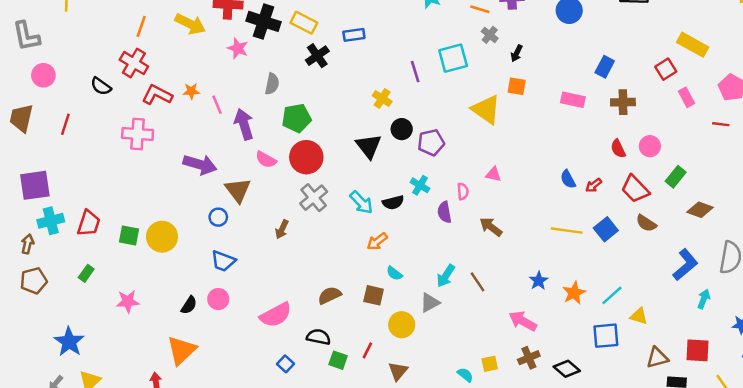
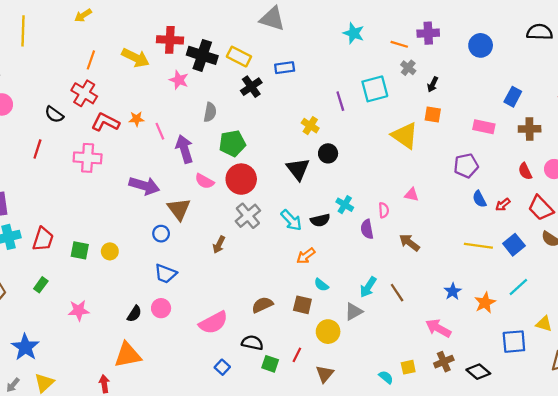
red line: (65, 124) -> (37, 149), moved
purple pentagon: (431, 143) -> (466, 166), moved
yellow circle: (162, 237) -> (110, 251), size x0.6
cyan line: (612, 295) -> (518, 287), moved
orange triangle: (182, 350) -> (128, 355), turned 32

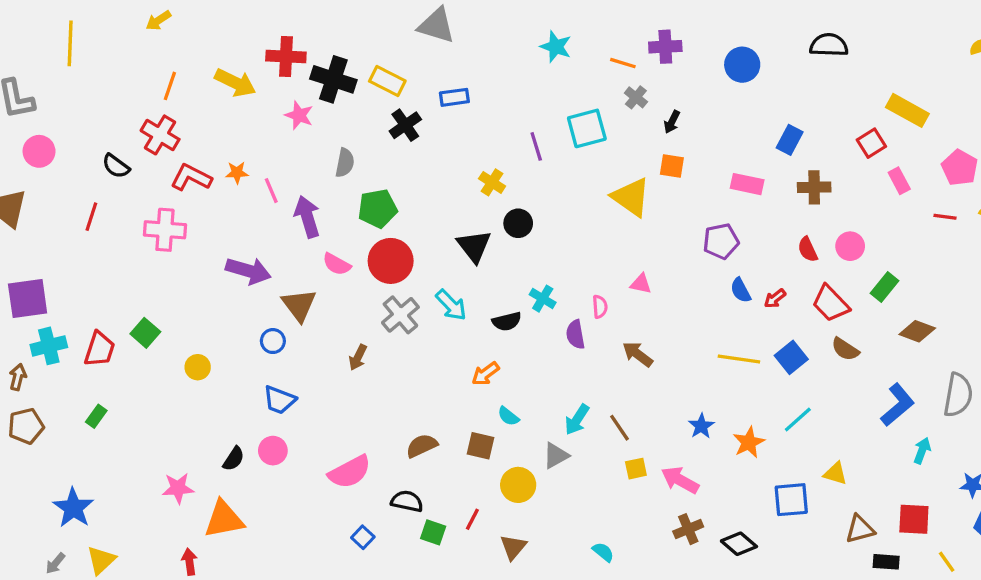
cyan arrow: (291, 220) -> (451, 305), moved
green square: (80, 250) -> (145, 333), moved, turned 30
pink star: (79, 310) -> (178, 488), moved
yellow square: (408, 367) -> (636, 469), moved

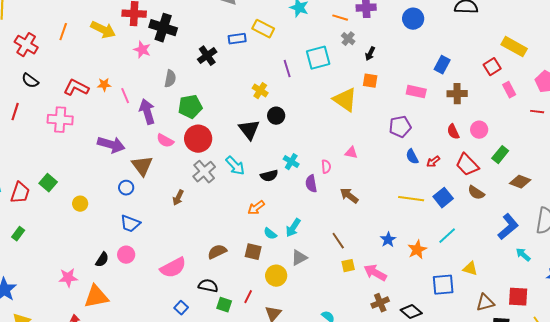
yellow rectangle: (387, 81) -> (263, 29), moved
red cross: (160, 135) -> (26, 45), moved
cyan arrow: (577, 420) -> (293, 228), moved
cyan arrow: (922, 451) -> (523, 255), turned -70

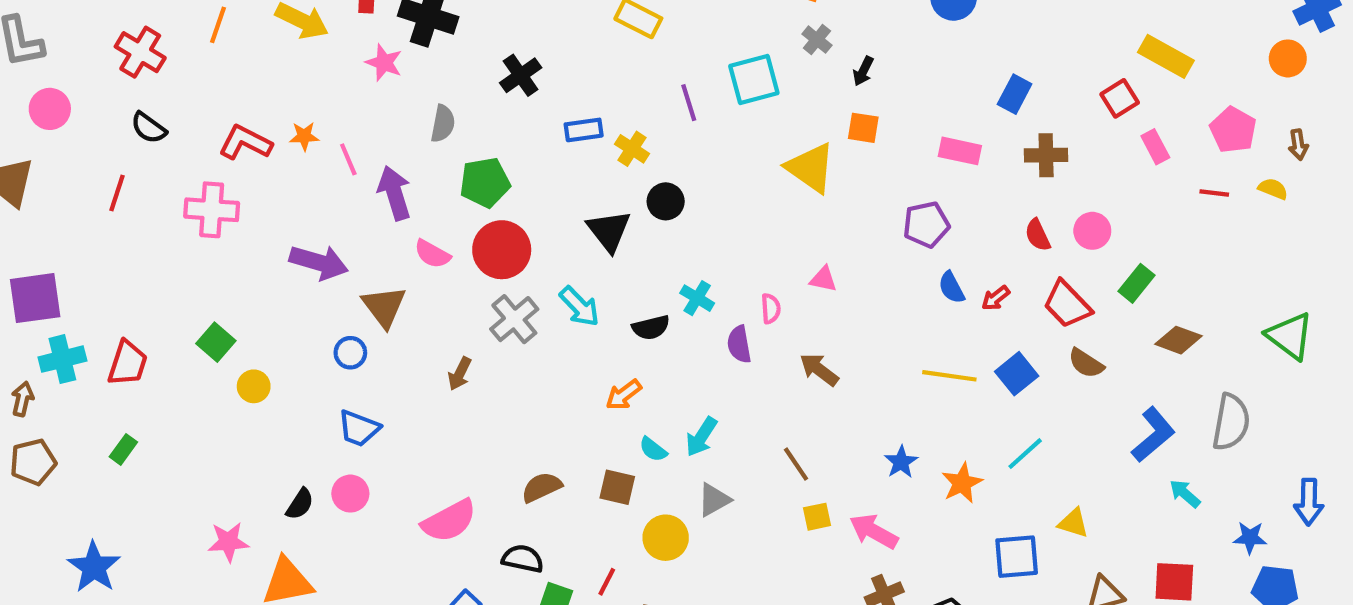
blue rectangle: (237, 39) -> (584, 130), moved
green square: (48, 183) -> (216, 342), moved

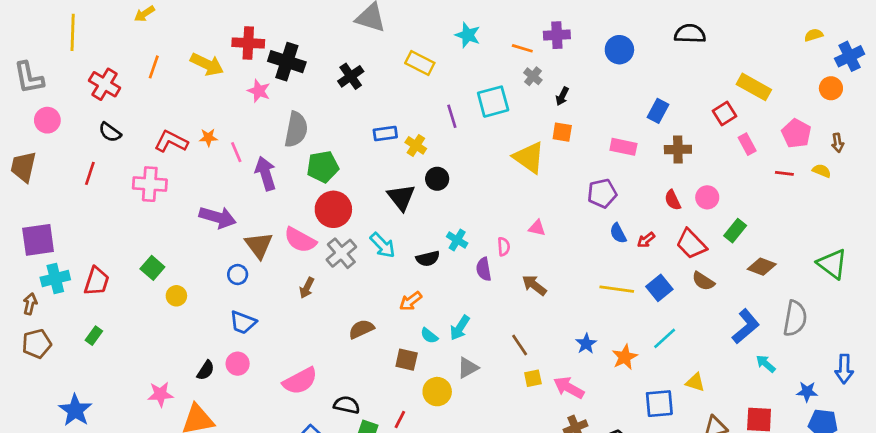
black cross: (521, 75) -> (351, 76), moved
gray semicircle: (443, 124) -> (296, 130), size x1.5
pink semicircle: (432, 254) -> (300, 240), moved, size x1.4
brown semicircle: (542, 487) -> (361, 329), moved

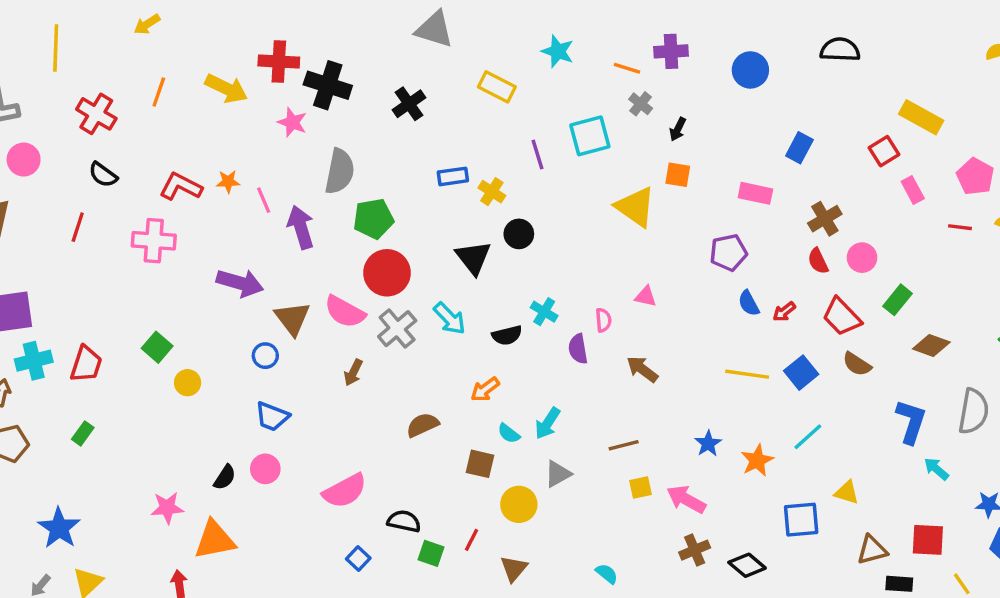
brown cross: (678, 149) -> (825, 219), moved, turned -30
blue L-shape: (746, 326) -> (911, 422), turned -32
brown line: (520, 345) -> (624, 445), turned -70

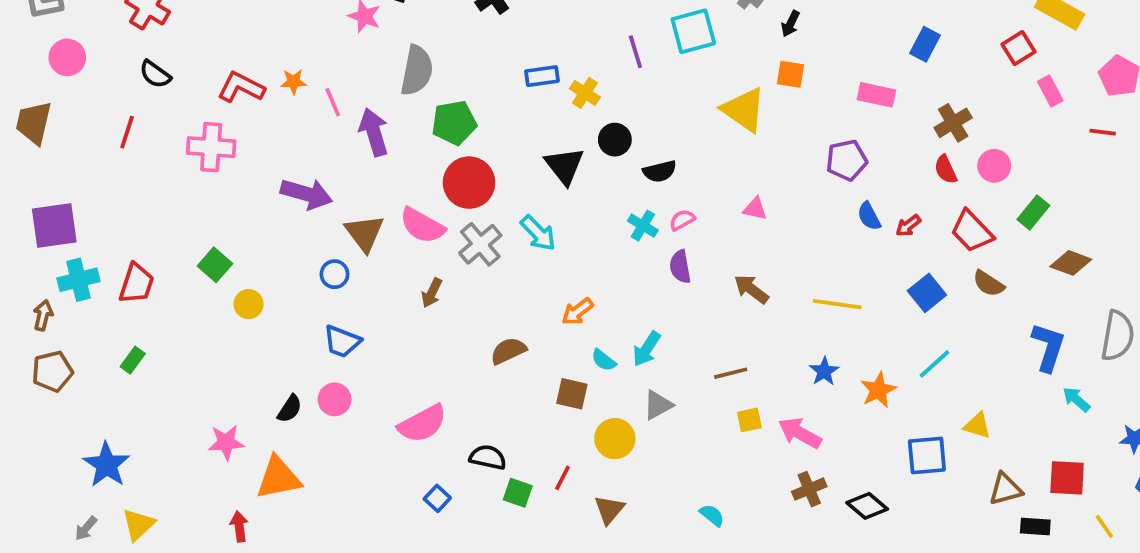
pink semicircle: (603, 320) -> (682, 220), moved, turned -115
black semicircle: (507, 335) -> (660, 171), moved
yellow line: (747, 374) -> (837, 304), moved

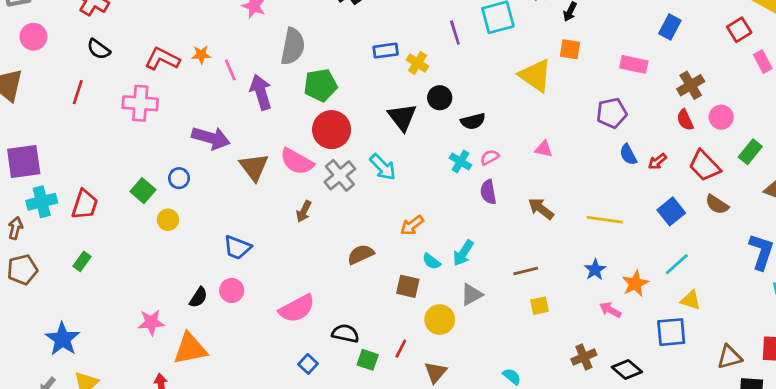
blue circle: (335, 274) -> (179, 178), moved
yellow triangle: (977, 426) -> (691, 300), moved
pink arrow: (800, 433) -> (610, 310), moved, size x0.7

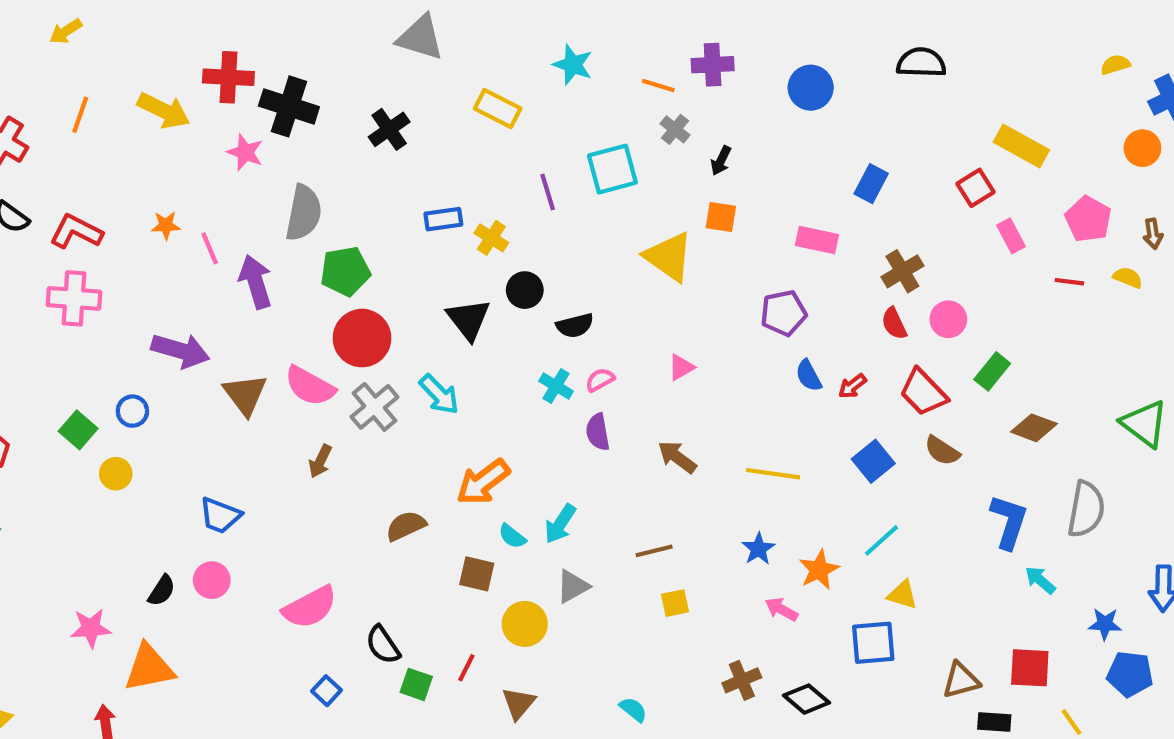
red L-shape: (162, 59) -> (76, 232), moved
pink triangle: (544, 149) -> (681, 367), turned -42
orange arrow: (412, 225) -> (483, 482), size x1.5
black semicircle: (345, 333) -> (383, 645), turned -136

